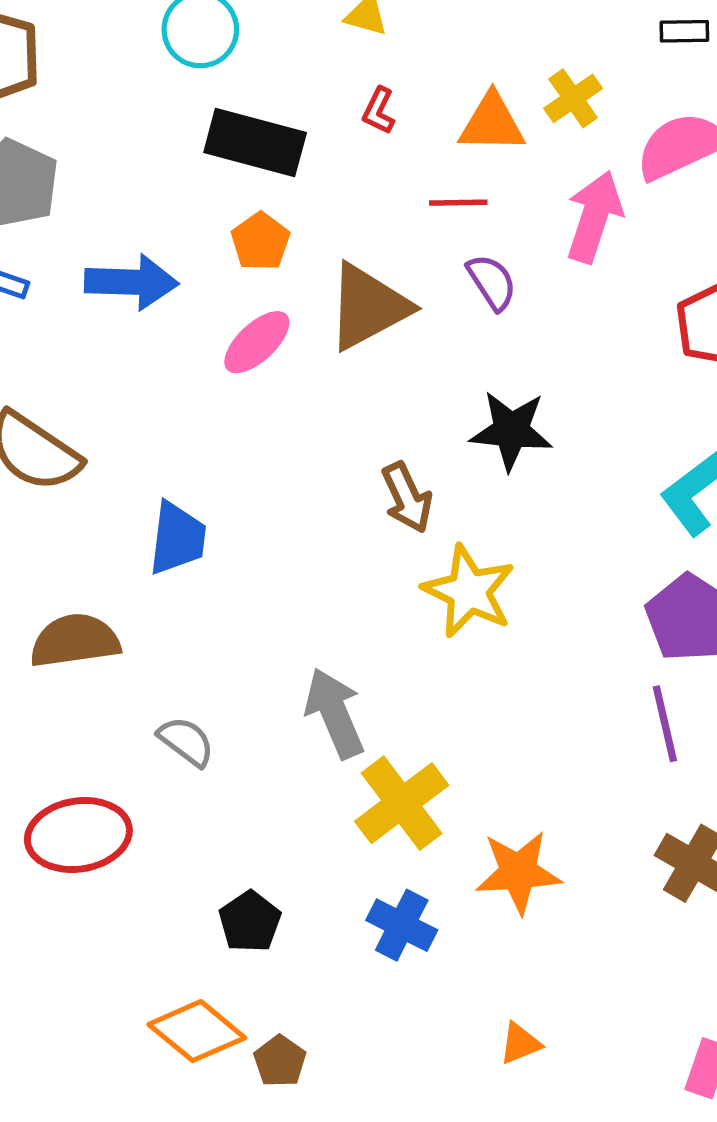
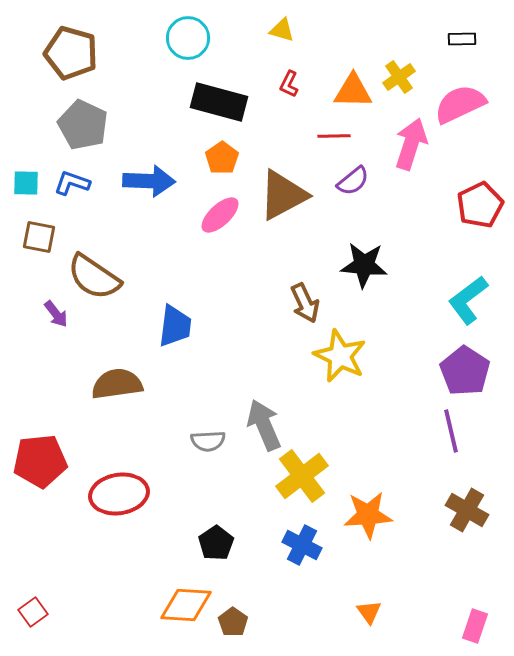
purple semicircle: (492, 282) -> (353, 181), turned 84
gray semicircle: (186, 741) -> (208, 441), moved, turned 140
orange diamond: (197, 1031) -> (186, 605), turned -36
orange triangle: (520, 1043) -> (369, 612), turned -44

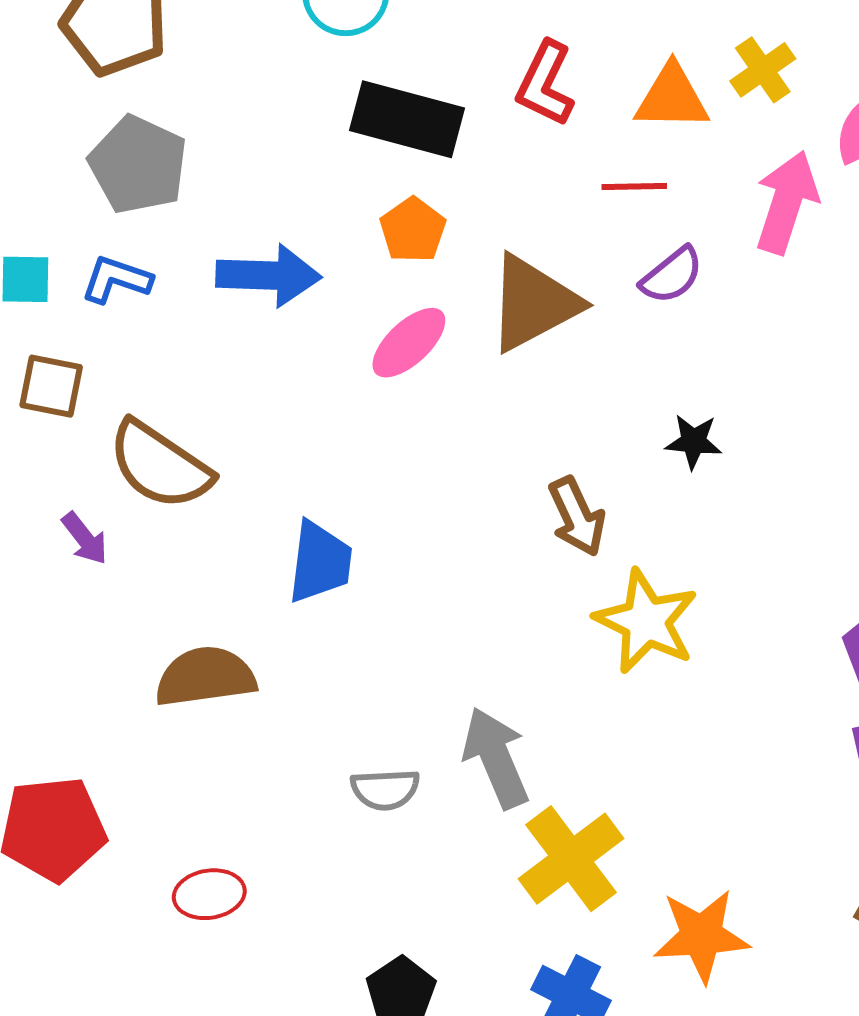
red L-shape: (289, 84) -> (545, 84), size x1.6
black star: (364, 265) -> (694, 442), size x0.6
red ellipse: (119, 494) -> (209, 894), size x0.6

